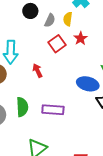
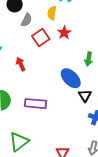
gray semicircle: (50, 20) -> (27, 20), moved
blue ellipse: (88, 84) -> (71, 78), turned 30

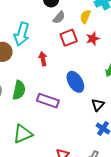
blue ellipse: (71, 78) -> (75, 82), moved

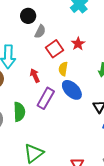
yellow semicircle: (85, 17) -> (63, 69), moved
purple rectangle: (48, 101) -> (46, 98), moved, turned -65

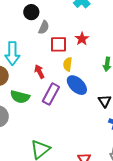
red square: (55, 49) -> (58, 44), turned 36
green semicircle: (19, 112) -> (20, 97), moved, turned 108

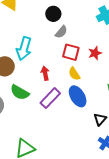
yellow semicircle: (68, 64) -> (74, 74), turned -56

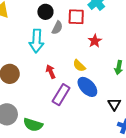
cyan arrow: (24, 49) -> (36, 41), moved
red square: (71, 52) -> (76, 17), moved
green semicircle: (20, 92) -> (33, 125), moved

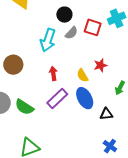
red star: (95, 41) -> (100, 65), moved
black triangle: (114, 104) -> (106, 114), moved, turned 40
green semicircle: (33, 125) -> (24, 107), moved

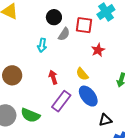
cyan arrow: (48, 40) -> (42, 45), size x0.6
red star: (100, 65) -> (98, 50), moved
black triangle: (106, 114) -> (105, 120), moved

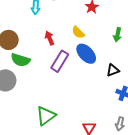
green semicircle: (30, 115) -> (20, 60), moved
black triangle: (105, 120) -> (113, 70), moved

